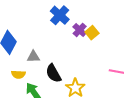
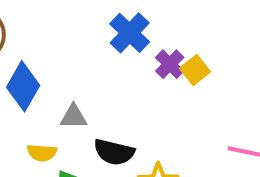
black semicircle: (53, 73) -> (114, 152), turned -48

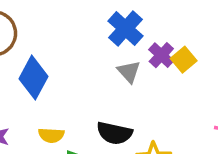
gray triangle: (73, 117) -> (129, 72), moved, turned 50

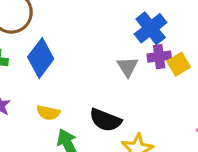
blue cross: (126, 29) -> (151, 28), moved
purple cross: (161, 55) -> (159, 57), turned 30

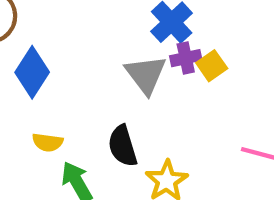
gray triangle: (128, 67) -> (146, 75), size x1.5
black semicircle: (105, 120) -> (123, 146), turned 56

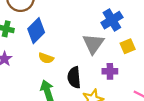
purple cross: (186, 58) -> (110, 71), moved
yellow semicircle: (48, 142) -> (46, 58), moved

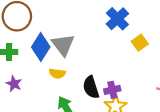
gray triangle: (93, 44) -> (63, 45), moved
purple cross: (110, 71) -> (112, 90), moved

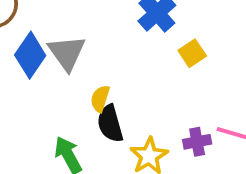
yellow semicircle: (57, 73) -> (100, 99), moved, turned 98
purple cross: (112, 90) -> (197, 142), moved

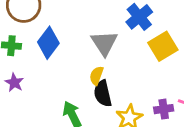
gray triangle: (67, 53) -> (104, 43), moved
yellow square: (192, 53) -> (163, 46), size x1.5

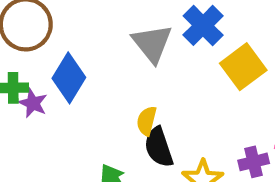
gray triangle: (104, 43) -> (152, 43), moved
purple star: (14, 83) -> (33, 103), moved

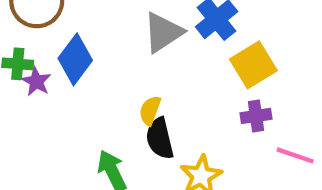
gray triangle: (152, 43) -> (163, 32), turned 30
purple cross: (254, 162) -> (256, 116), moved

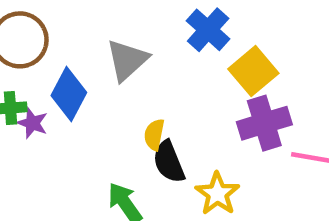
gray triangle: (163, 32) -> (127, 60), moved
purple cross: (256, 116) -> (264, 123), size x1.6

